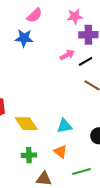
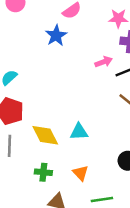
blue star: (24, 38) -> (56, 36), turned 30
cyan triangle: (64, 126) -> (79, 132), moved

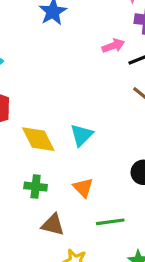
cyan triangle: (79, 132) -> (81, 135), turned -42

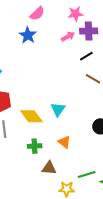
pink arrow: (113, 46) -> (68, 36), moved
green line: (110, 222) -> (87, 174), moved

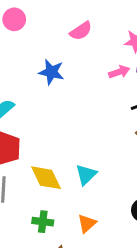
blue star: (28, 35) -> (51, 72), moved, turned -30
orange triangle: (64, 142) -> (87, 223), turned 32

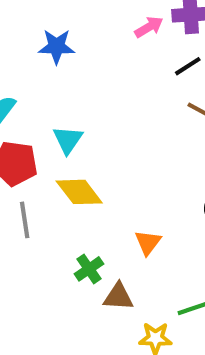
cyan triangle: (86, 175) -> (68, 140), moved
green cross: (43, 222) -> (89, 269), moved, turned -30

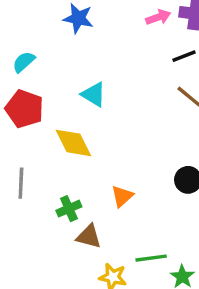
cyan triangle: (68, 140) -> (94, 94), moved, turned -44
gray line: (25, 220) -> (21, 183), moved

